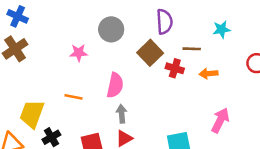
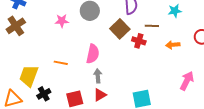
pink star: (79, 53) -> (62, 21), moved
orange arrow: (209, 74) -> (173, 45), moved
pink arrow: (220, 120) -> (187, 81), moved

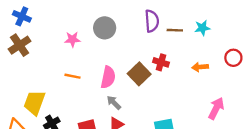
brown line: (152, 26) -> (175, 30), moved
brown square: (120, 29) -> (139, 74), moved
orange line: (61, 63) -> (72, 76), moved
gray arrow: (98, 76) -> (114, 103), turned -40

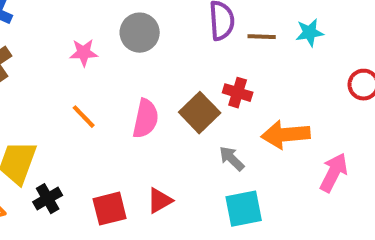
orange arrow: (200, 67) -> (286, 135), moved, size x1.6
orange line: (72, 76) -> (84, 117), turned 35
gray arrow: (114, 103) -> (232, 159), moved

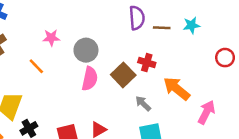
gray circle: (140, 33) -> (86, 50), moved
orange line: (84, 117) -> (36, 66), moved
orange arrow: (286, 135) -> (177, 89), turned 44

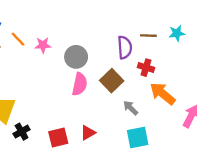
purple semicircle: (137, 18) -> (125, 47), moved
red cross: (147, 63) -> (146, 68), moved
orange line: (36, 66) -> (18, 39), moved

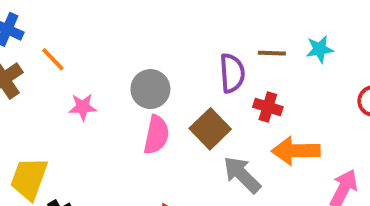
pink star: (43, 45) -> (83, 107), moved
orange arrow: (163, 94) -> (296, 151), turned -40
gray arrow: (131, 108) -> (242, 175), size x1.5

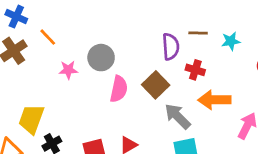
cyan star: (320, 49) -> (231, 41), moved
gray circle: (150, 89) -> (101, 58), moved

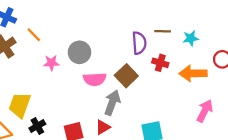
pink semicircle: (119, 89) -> (95, 79), turned 75
orange arrow: (214, 100) -> (193, 73), moved
gray arrow: (178, 116) -> (112, 103), moved, turned 65

